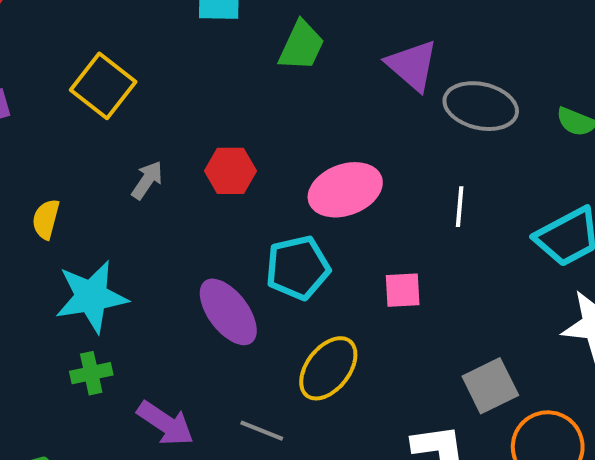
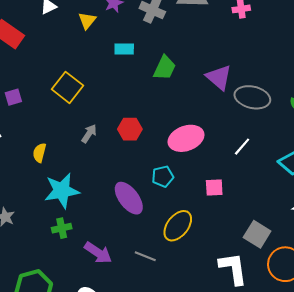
white line: (460, 207) -> (242, 147), turned 36
cyan pentagon: (298, 268) -> (163, 176), size x0.7
gray square: (490, 386) -> (257, 234), turned -32

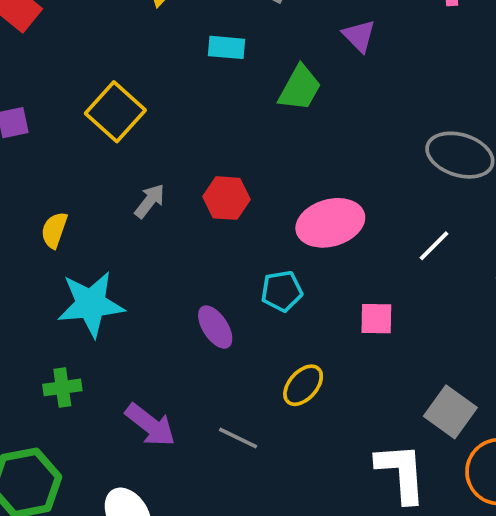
purple triangle: (219, 77) -> (359, 36), moved, size x0.7
purple ellipse: (129, 198) -> (215, 327), size x0.7
yellow ellipse: (178, 226) -> (303, 385), size x0.7
green cross: (62, 228) -> (62, 387), moved

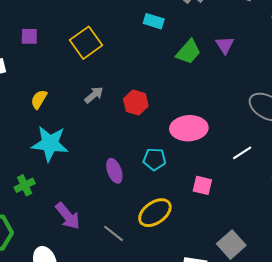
purple triangle: (359, 36) -> (225, 45), moved
yellow ellipse: (303, 385) -> (155, 213), size x1.4
green cross: (62, 387) -> (25, 185), turned -30

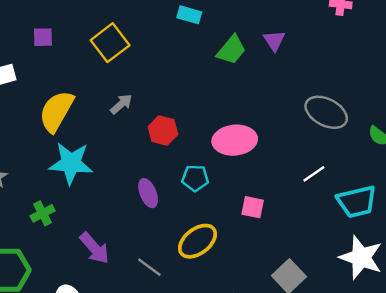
yellow semicircle: (39, 99) -> (56, 111), size x1.8
red hexagon: (136, 102) -> (163, 130), moved
white line: (242, 153) -> (314, 174), moved

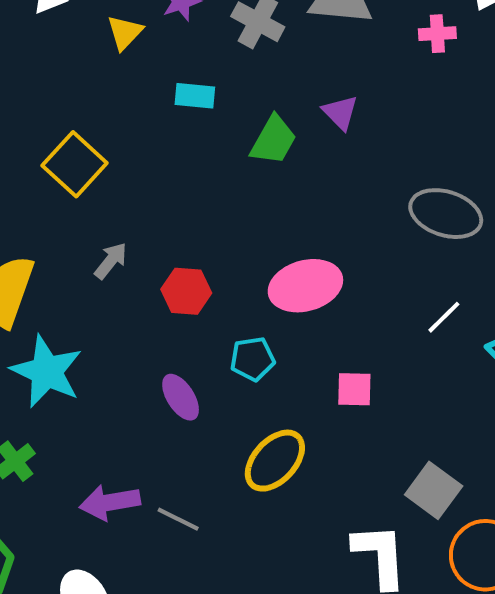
cyan star: (71, 163) -> (47, 371), turned 30
purple arrow: (95, 248) -> (110, 502), turned 132
gray line: (149, 267) -> (178, 519), moved

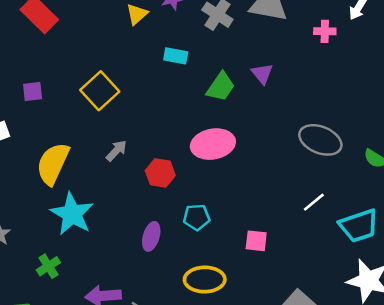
pink ellipse: (305, 286) -> (213, 144), moved
purple ellipse: (181, 397) -> (151, 236), turned 44
yellow ellipse: (275, 461) -> (205, 280), turned 42

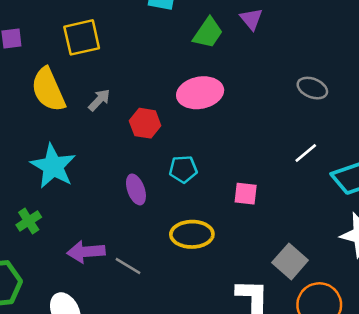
yellow square: (100, 91) -> (82, 37), turned 30
gray ellipse: (320, 140) -> (312, 88), size x0.7
yellow semicircle: (53, 164) -> (48, 90), moved, turned -48
purple ellipse: (151, 236) -> (136, 189), turned -36

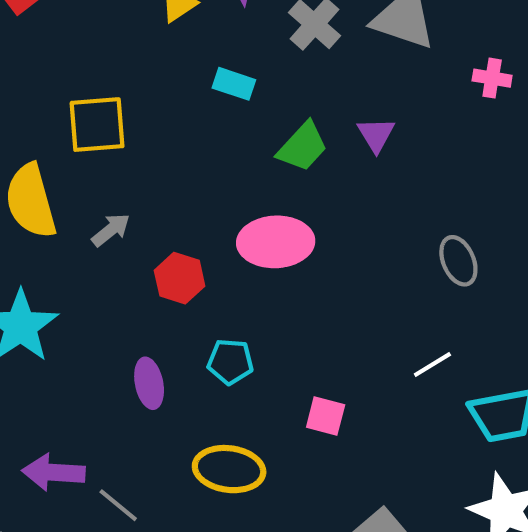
gray ellipse: (312, 88) -> (458, 261), turned 36

